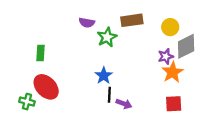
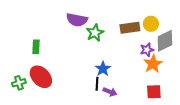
brown rectangle: (132, 20) -> (130, 28), moved
purple semicircle: (87, 23) -> (77, 20), size x1.5
blue star: (104, 76) -> (103, 69), moved
green cross: (27, 102) -> (19, 83), moved, turned -32

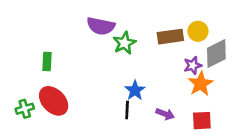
purple arrow: (110, 92) -> (165, 114), moved

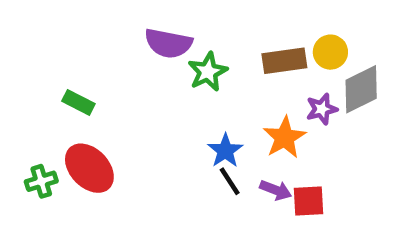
green rectangle: (47, 61) -> (78, 102), turned -66
orange star: (201, 84) -> (284, 137), moved
black line: (127, 110) -> (230, 181), moved, turned -36
red square: (202, 121) -> (309, 201), moved

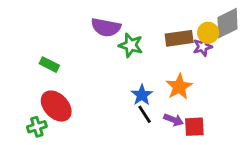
green star: (208, 72) -> (131, 45), turned -30
gray diamond: (361, 89) -> (227, 23), moved
purple star: (322, 109) -> (203, 47), moved
green cross: (41, 181) -> (37, 127), moved

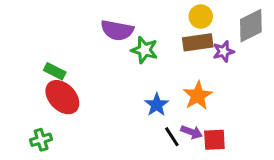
yellow circle: (208, 33) -> (201, 17), moved
red ellipse: (56, 106) -> (62, 97), moved
black line: (145, 114) -> (172, 137), moved

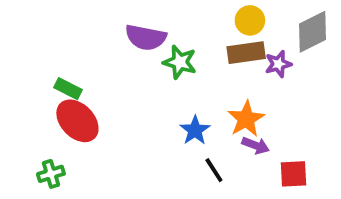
purple arrow: (192, 132) -> (256, 145), moved
red square: (214, 140) -> (294, 174), moved

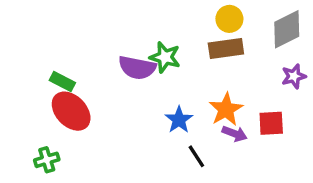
purple semicircle: (146, 37) -> (137, 68), moved
purple star: (278, 64) -> (294, 76), moved
red square: (294, 174) -> (271, 123), moved

